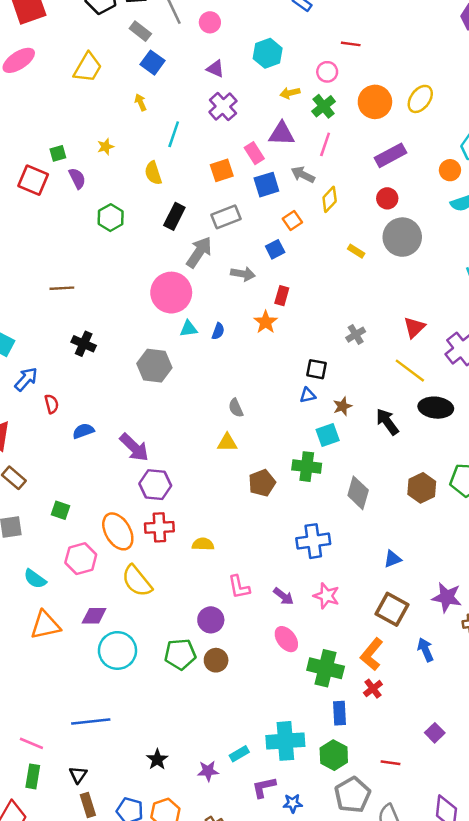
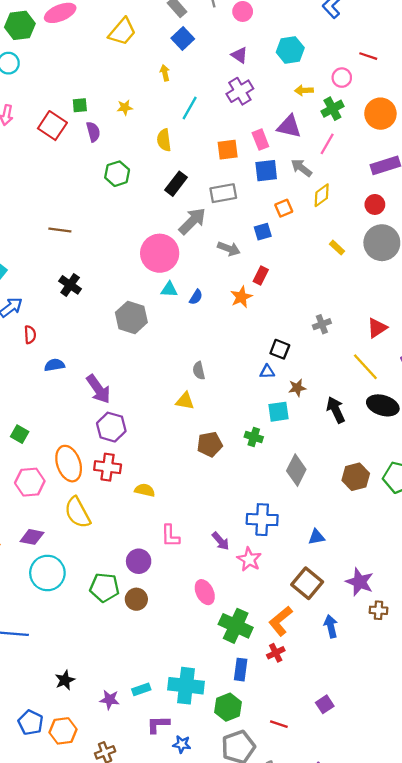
green cross: (307, 467) -> (254, 437), size x0.7
blue cross: (313, 541) -> (262, 520), moved
purple arrow: (284, 596) -> (221, 541), moved

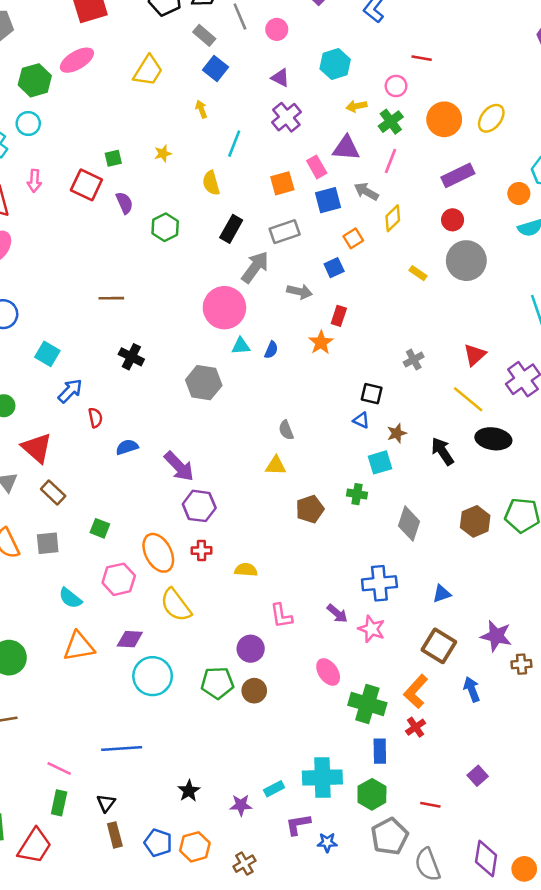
purple semicircle: (93, 132) -> (124, 203), moved
blue triangle: (267, 372) -> (361, 420), turned 35
red cross: (108, 467) -> (202, 550), size x0.7

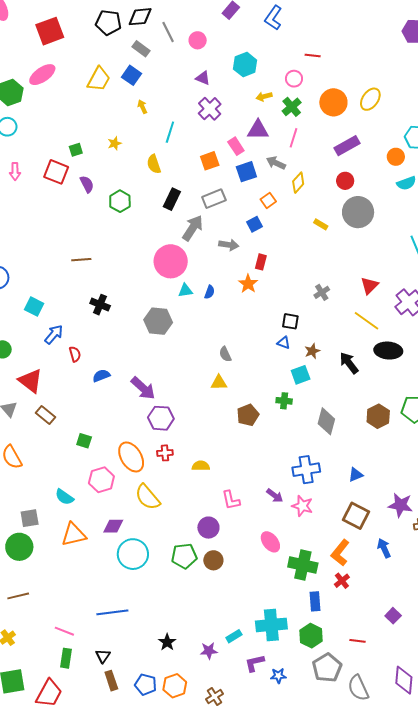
blue square: (216, 69) -> (132, 75), moved
gray square: (48, 543) -> (30, 518), moved

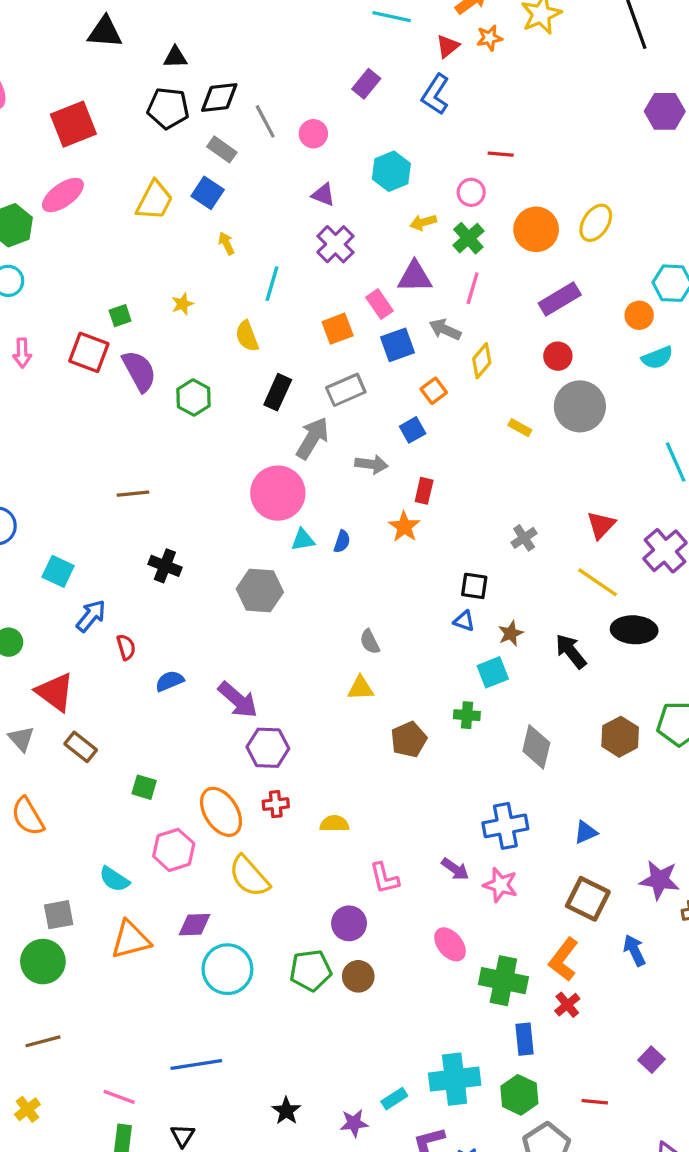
purple semicircle: (87, 184) -> (139, 371), size x1.5

